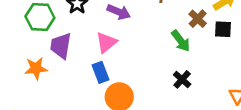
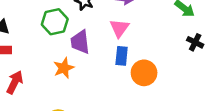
blue rectangle: (101, 72) -> (122, 56), turned 42

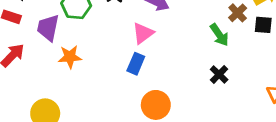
purple trapezoid: (80, 42) -> (48, 28), moved
orange circle: (144, 73) -> (156, 105), moved

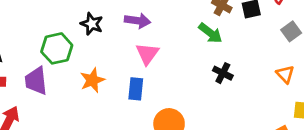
pink triangle: (143, 33) -> (147, 54), moved
orange star: (70, 57) -> (92, 80), moved

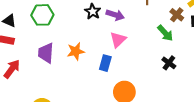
black star: (92, 24) -> (93, 12), moved
green hexagon: (57, 48) -> (42, 15), moved
purple trapezoid: (36, 81) -> (46, 53), moved

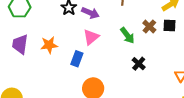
brown cross: (177, 15) -> (149, 27), moved
green arrow: (165, 33) -> (127, 35), moved

